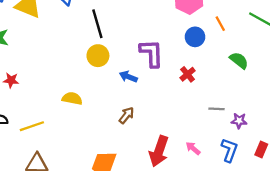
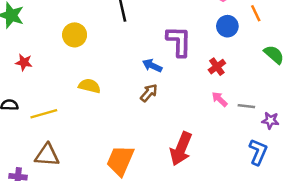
yellow circle: (98, 56) -> (75, 35), moved
brown arrow: (126, 115) -> (149, 93), moved
pink arrow: (193, 148) -> (220, 99), moved

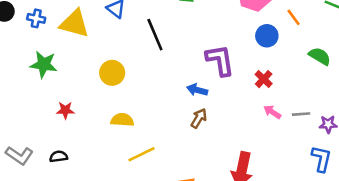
yellow semicircle: (90, 86) -> (122, 120), moved
yellow line: (44, 114) -> (142, 154), moved

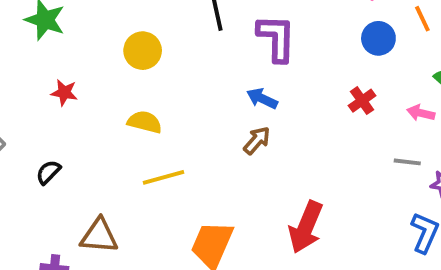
purple L-shape: (220, 60) -> (276, 38), moved
pink arrow: (272, 112) -> (421, 113), moved, turned -30
black semicircle: (59, 156) -> (48, 172), moved, turned -48

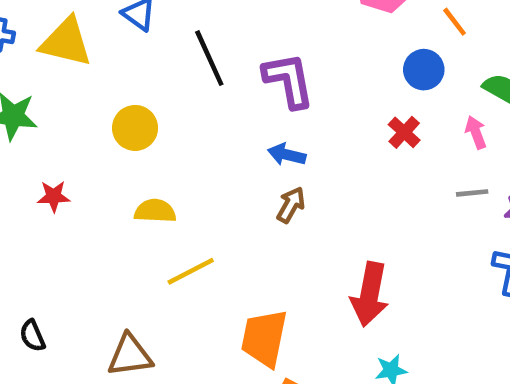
blue circle: (378, 38) -> (424, 70), moved
pink arrow: (421, 113) -> (476, 132), turned 68
black semicircle: (48, 172) -> (32, 336), moved, turned -56

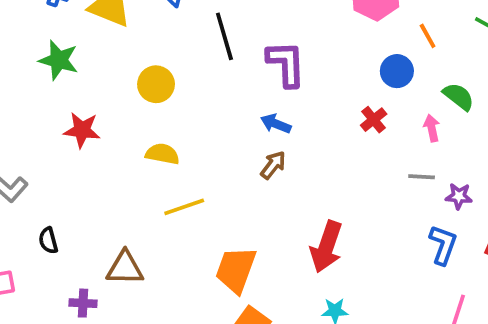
red star: (54, 196) -> (82, 130), size x1.4

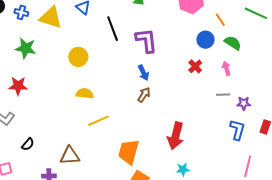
green semicircle: (459, 97) -> (233, 43), moved
blue arrow: (276, 124) -> (143, 73), turned -133
red star: (82, 130) -> (18, 86), moved
black semicircle: (48, 240) -> (28, 144), turned -120

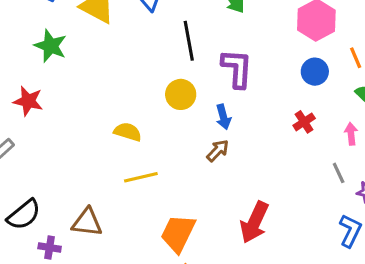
blue circle: (205, 40) -> (315, 72), moved
yellow circle: (78, 57) -> (181, 94), moved
gray line: (223, 95) -> (339, 173), turned 56
black semicircle: (28, 144) -> (24, 215), moved, size x1.6

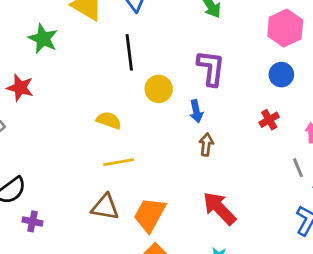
black line: (189, 41) -> (129, 52), moved
brown arrow: (218, 151) -> (206, 144), moved, turned -40
brown triangle: (87, 222) -> (105, 207), moved
red arrow: (254, 222) -> (219, 208), turned 108

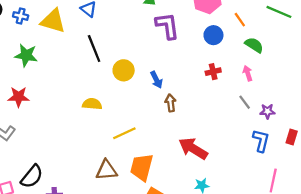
purple L-shape: (211, 68) -> (167, 26), moved
red cross: (269, 120) -> (213, 72), turned 32
yellow line: (119, 162) -> (124, 133), moved

